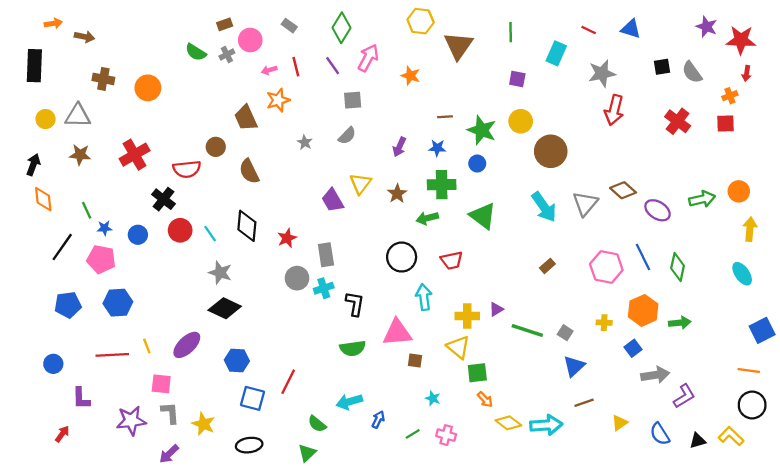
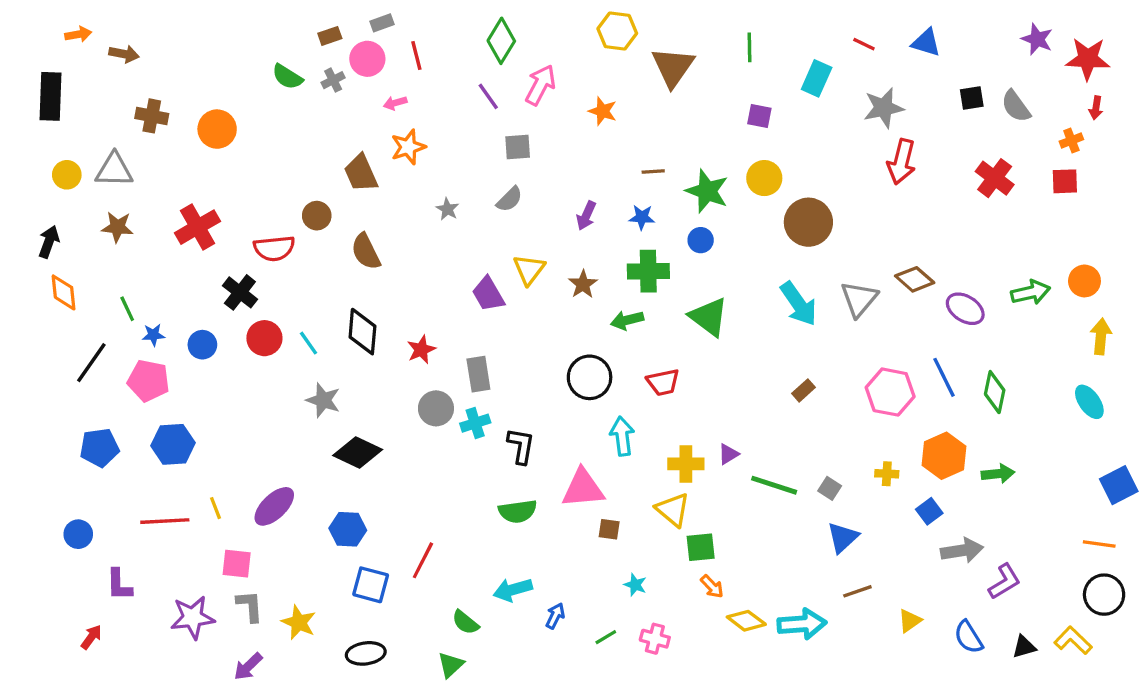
gray rectangle: (289, 26) -> (382, 23), moved, turned -56
red line: (296, 67) -> (416, 56), moved
black diamond: (225, 308) -> (358, 452), moved

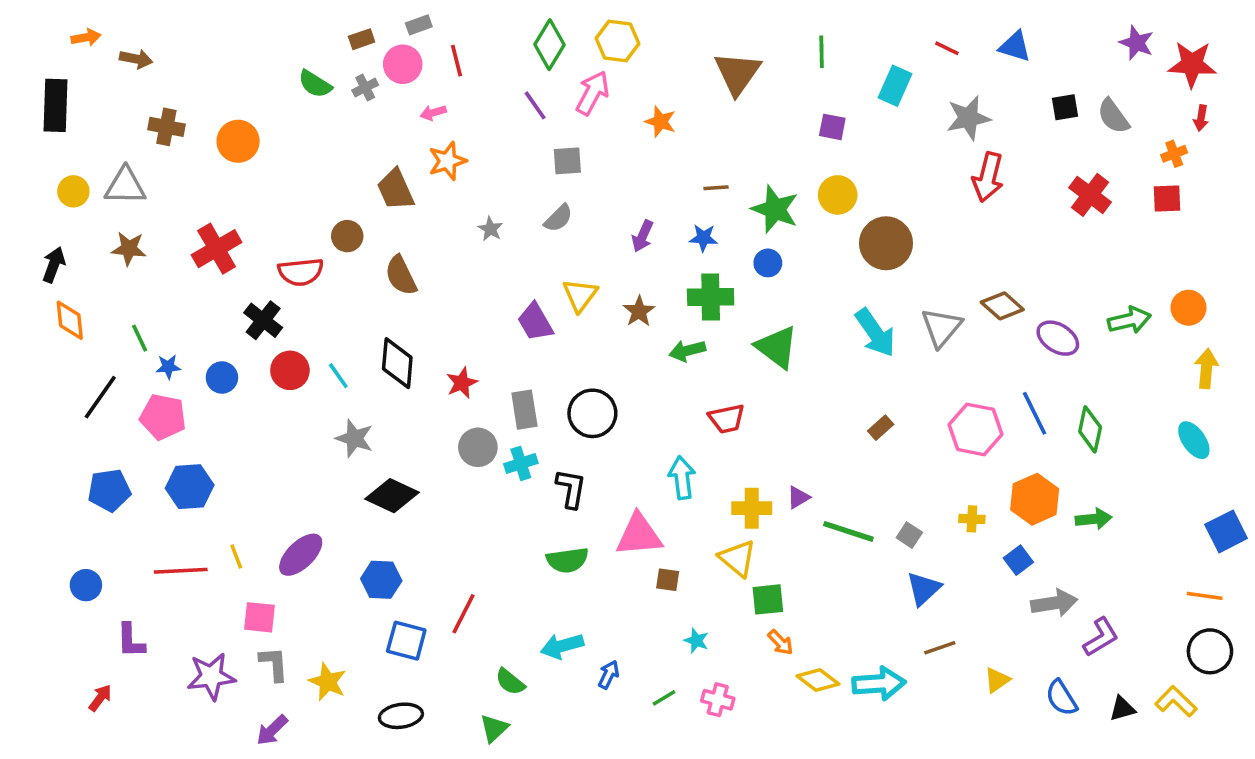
yellow hexagon: (617, 31) -> (618, 41), moved
black circle: (590, 377) -> (592, 413), moved

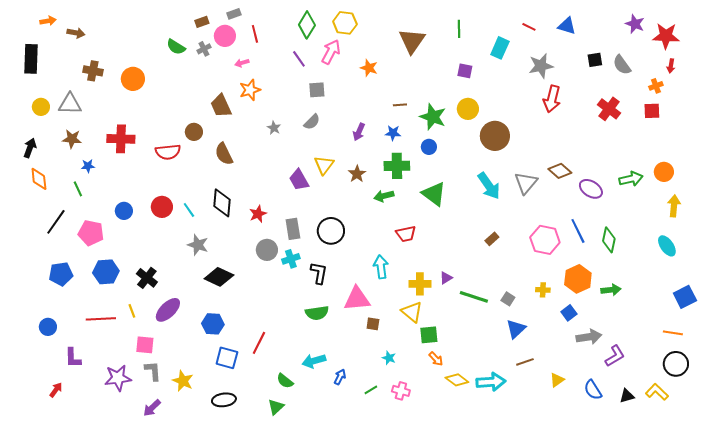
red cross: (217, 249) -> (121, 139), turned 32
black cross: (263, 320) -> (147, 278), moved
blue star: (168, 367) -> (88, 166), moved

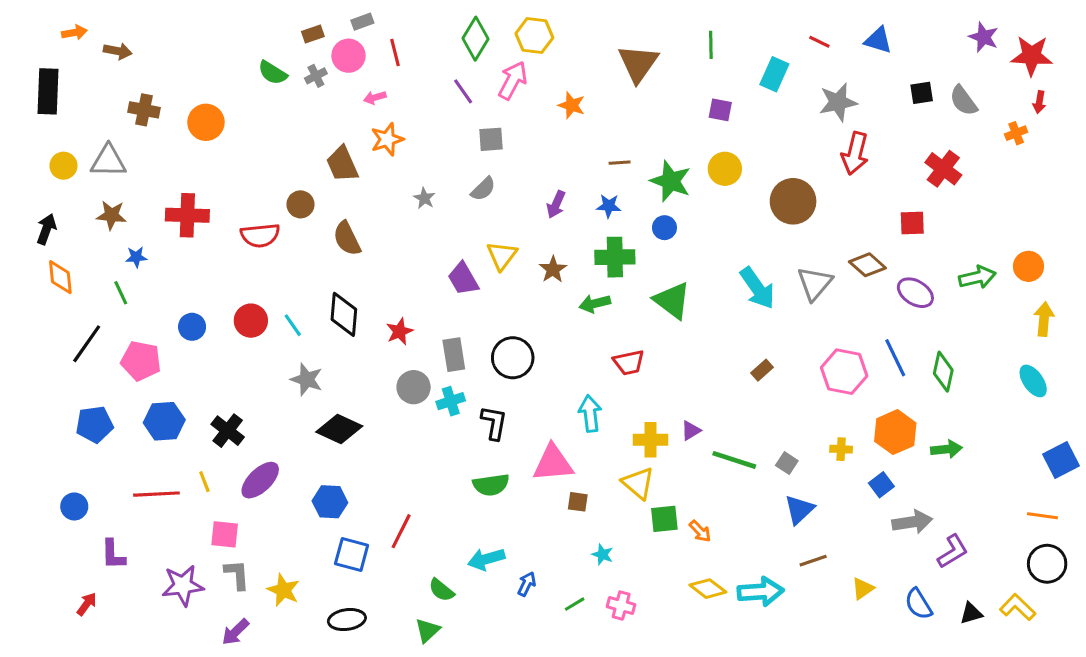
red square: (652, 111) -> (912, 223), moved
brown circle: (495, 136) -> (793, 201), moved
orange arrow: (436, 359) -> (700, 531), moved

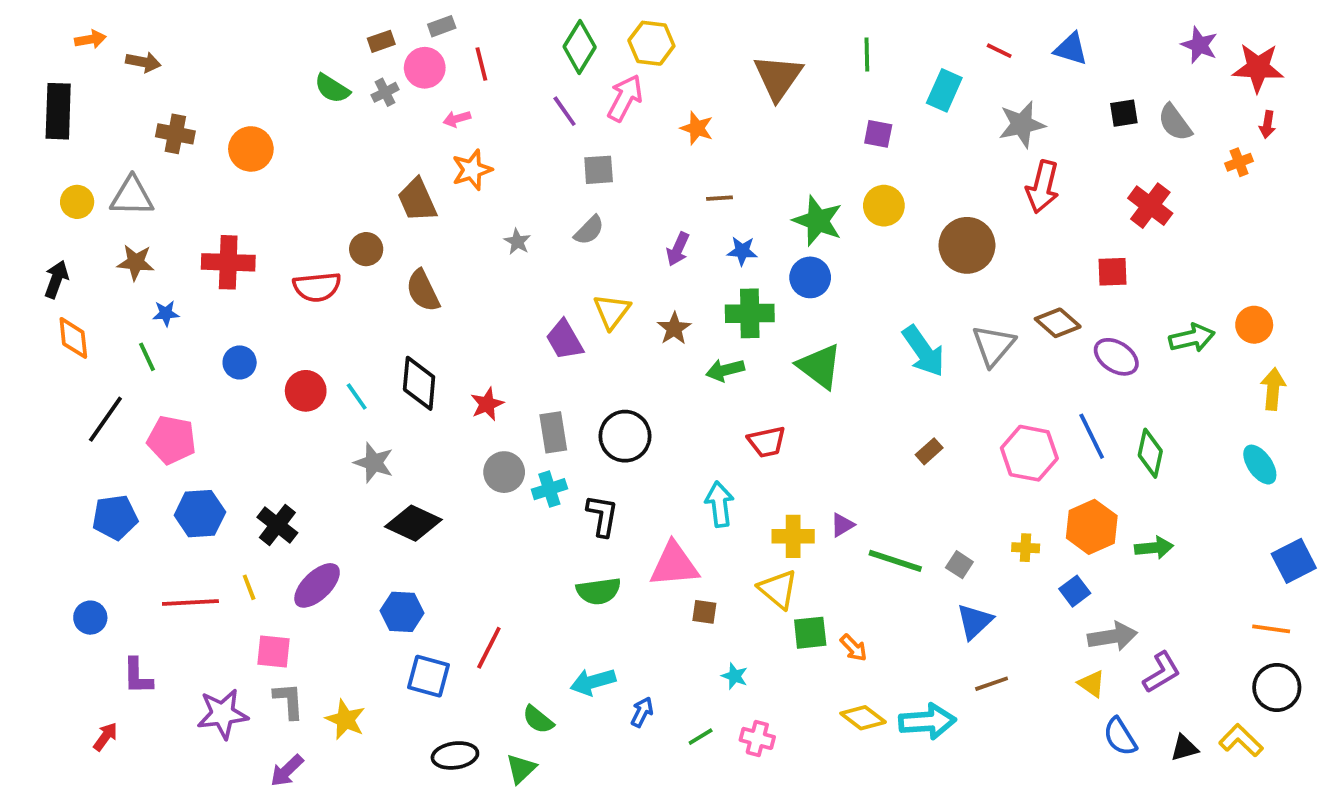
brown line: (620, 163) -> (719, 198), moved
blue circle: (664, 228) -> (810, 277), size x1.4
blue circle: (192, 327) -> (240, 362), moved
yellow triangle: (863, 589) -> (1092, 684), moved, turned -50
black ellipse: (347, 620) -> (455, 755), moved

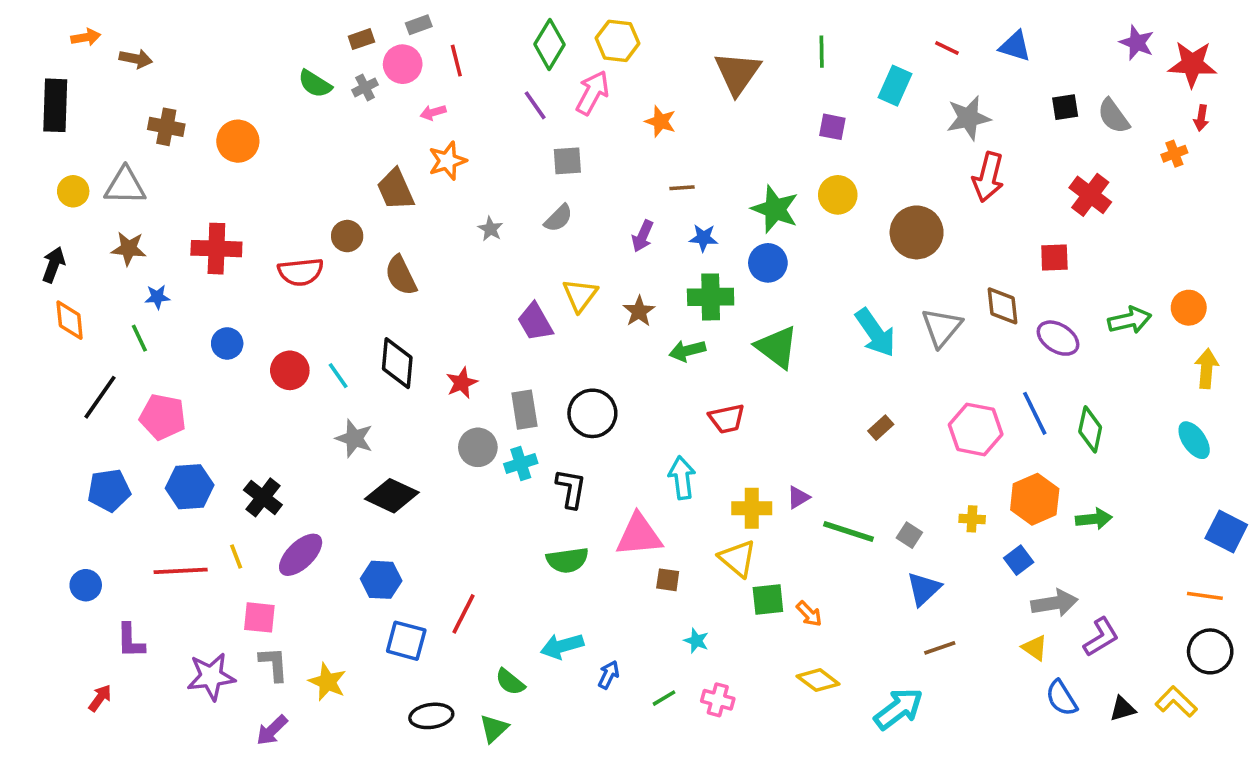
brown diamond: (1058, 323) -> (1002, 306), turned 42
blue square: (1294, 561) -> (1226, 531), turned -36
cyan arrow: (927, 721) -> (899, 709), moved, turned -33

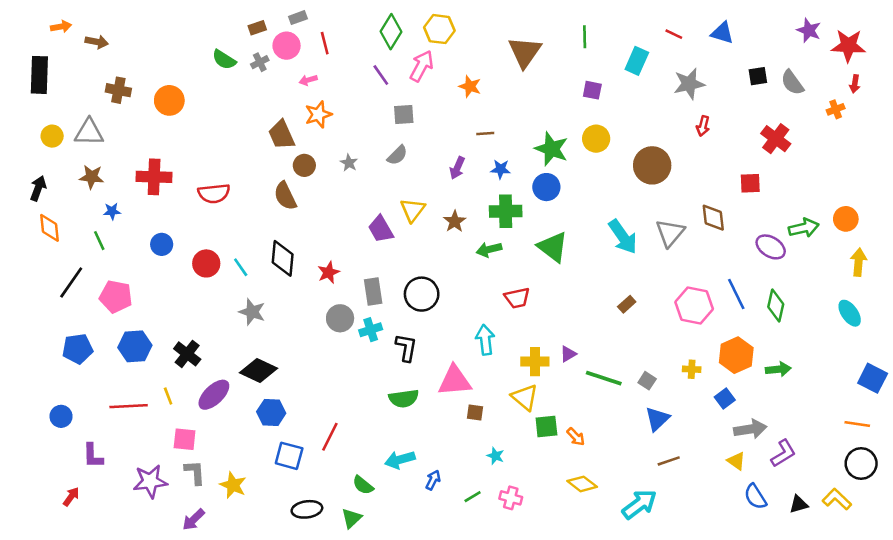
red arrow: (988, 177) -> (703, 126), size x0.6
brown circle: (347, 236) -> (304, 165), moved
purple ellipse: (1058, 338) -> (771, 247), moved
black diamond: (392, 496) -> (258, 370), moved

